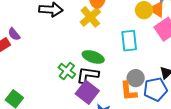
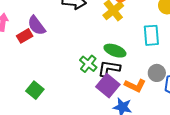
purple semicircle: (14, 34) -> (37, 25), size x1.5
orange L-shape: (128, 91) -> (135, 86), moved, turned -60

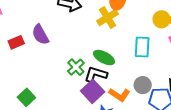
purple semicircle: (37, 25) -> (40, 35), moved
red rectangle: (25, 36) -> (16, 42), moved
green square: (35, 90) -> (26, 97), moved

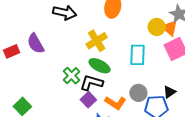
yellow cross: (108, 18) -> (97, 41), moved
purple square: (93, 91) -> (88, 100), size x0.7

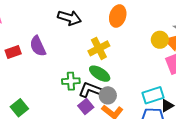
cyan rectangle: (138, 55) -> (153, 95), moved, turned 65
green cross: (72, 76) -> (71, 81), turned 36
gray circle: (138, 93) -> (108, 95), moved

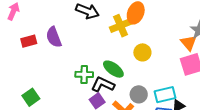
yellow circle: (160, 40) -> (142, 52), moved
yellow cross: (99, 48) -> (120, 26), moved
gray circle: (108, 95) -> (139, 94), moved

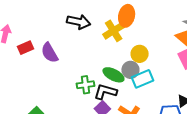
red rectangle: (29, 41) -> (26, 48), moved
gray circle: (139, 94) -> (130, 70), moved
cyan rectangle: (165, 95) -> (142, 79), moved

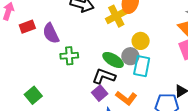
cyan rectangle: (142, 79) -> (142, 66), turned -60
green cross: (85, 85) -> (69, 56), moved

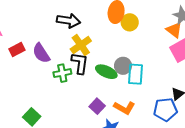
yellow cross: (116, 16) -> (81, 45), moved
yellow circle: (141, 41) -> (130, 22), moved
black L-shape: (104, 76) -> (80, 63), moved, turned 85

